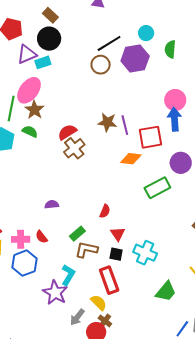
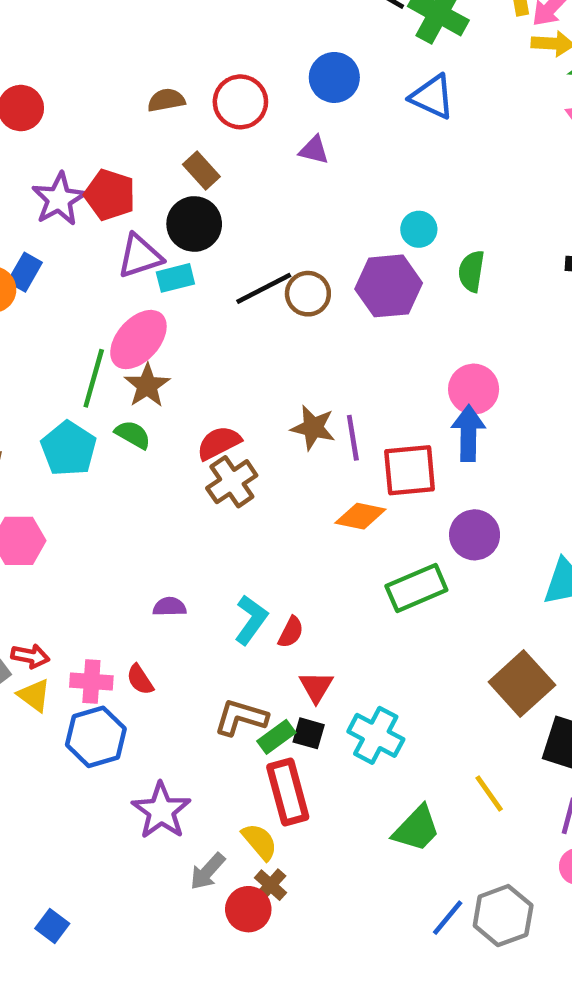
black line: (109, 43) -> (264, 288), moved
green rectangle: (77, 234) -> (276, 737), moved
cyan L-shape: (68, 275) -> (251, 620), moved

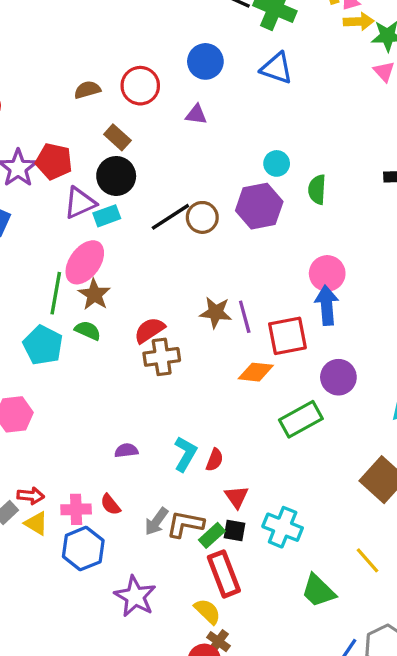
brown cross: (232, 482) -> (162, 357), turned 32
green trapezoid: (416, 829) -> (318, 591), turned 96
gray arrow: (207, 871) -> (156, 522), moved

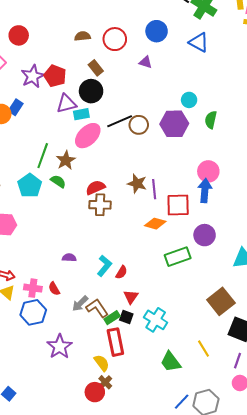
pink ellipse: (85, 262) -> (88, 136), moved
brown L-shape: (185, 524) -> (97, 308), turned 35

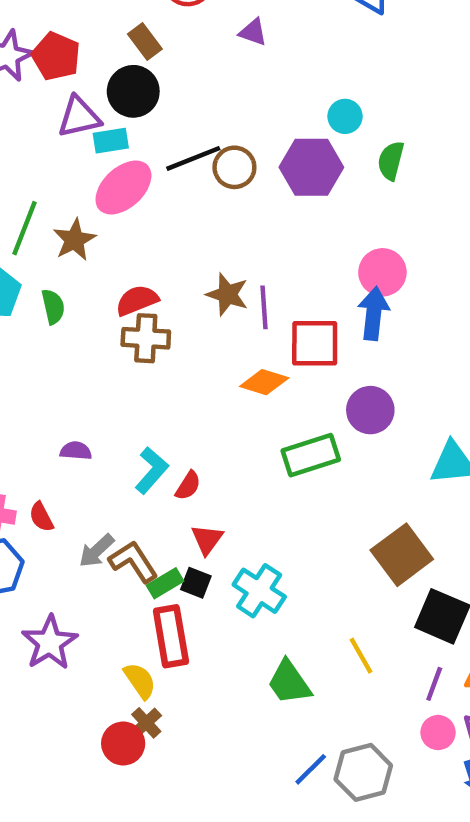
green semicircle: (58, 181) -> (53, 307), moved, turned 42

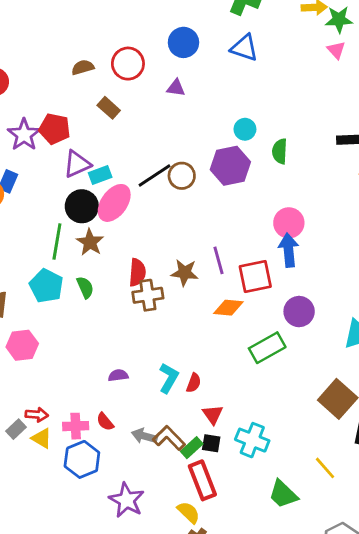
black circle: (133, 91) -> (82, 206), moved
brown star: (227, 294) -> (185, 273), moved
red semicircle: (137, 300) -> (137, 272), turned 128
gray arrow: (97, 551) -> (144, 436), turned 70

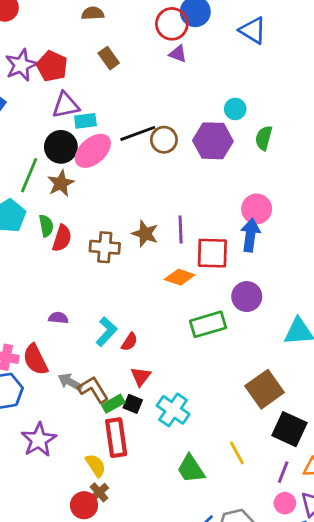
red circle: (128, 64) -> (172, 24), moved
red semicircle: (137, 272) -> (62, 238), moved
red semicircle: (105, 422) -> (35, 360), size x1.6

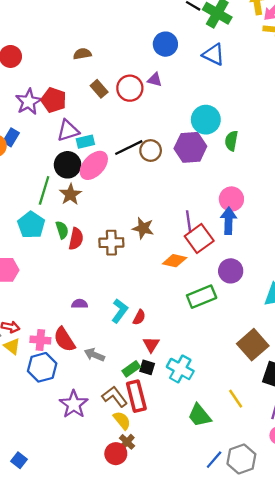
red circle: (172, 24) -> (130, 88), moved
cyan circle: (235, 109) -> (206, 120), size x1.6
purple line: (181, 229) -> (189, 222), moved
red square: (212, 253) -> (199, 238), turned -32
brown L-shape: (93, 389) -> (115, 397), moved

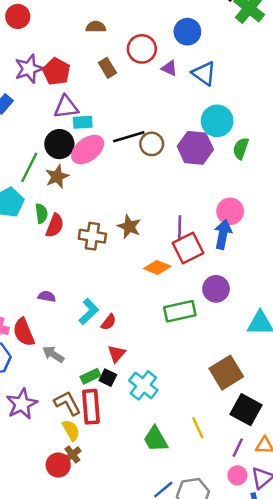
blue triangle: (214, 54) -> (204, 73), moved
red circle: (130, 88) -> (142, 49), moved

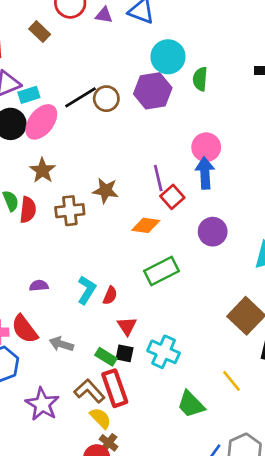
brown star: (57, 177) -> (42, 170), moved
red square: (188, 248) -> (172, 197), size x0.7
green rectangle: (180, 311) -> (162, 271), moved
green rectangle: (90, 376) -> (106, 357), turned 72

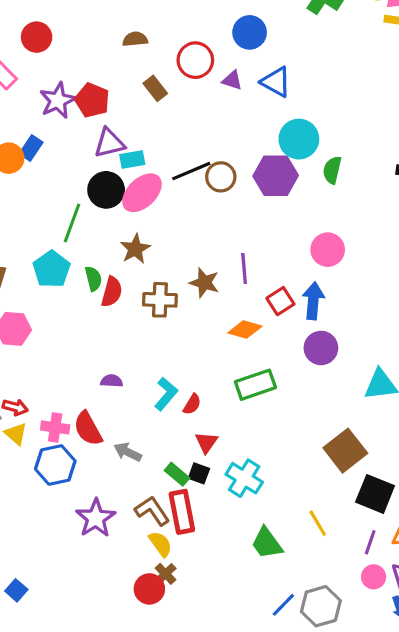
blue arrow: (205, 173) -> (313, 301), moved
purple line: (158, 178) -> (244, 268), moved

